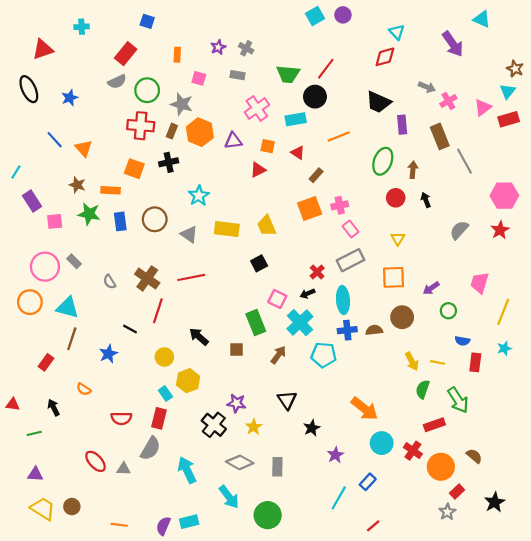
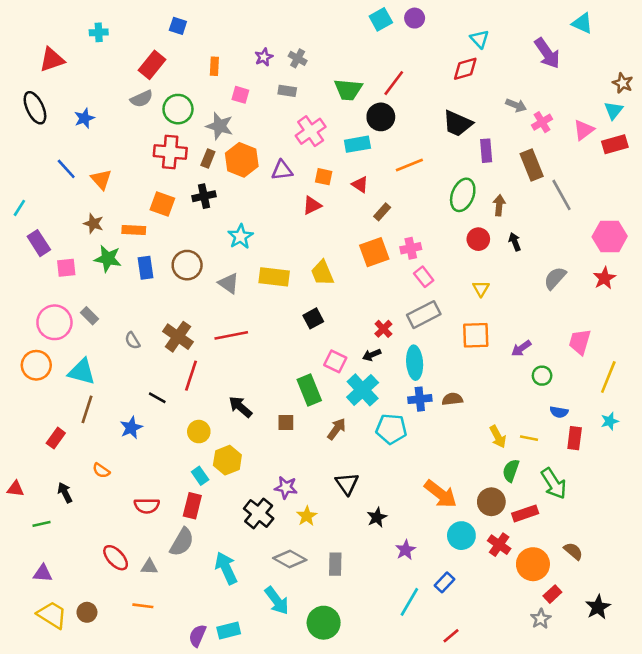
brown circle: (402, 317) -> (491, 502), moved
orange line: (119, 525) -> (143, 606), moved

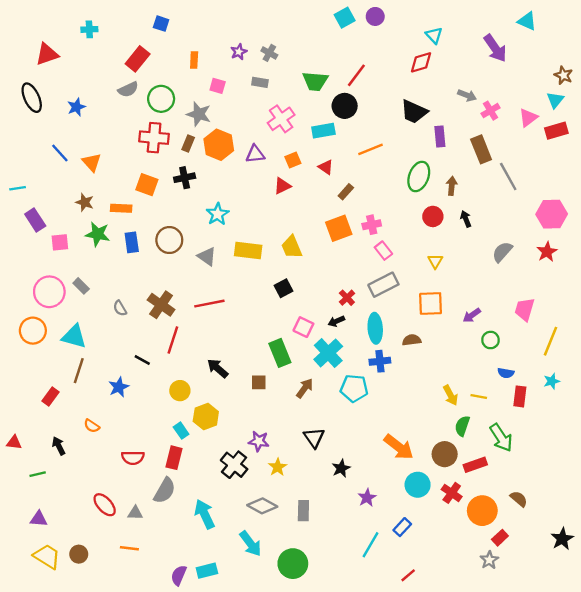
orange square: (324, 177) -> (293, 160), turned -35
cyan line: (19, 208) -> (18, 188), turned 49
brown semicircle: (452, 399) -> (412, 340), moved
black star: (598, 607) -> (562, 539), moved

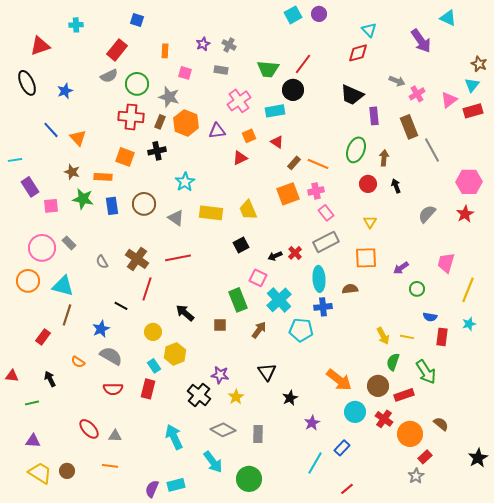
orange line: (371, 149) -> (318, 164), moved, turned 45
black arrow: (336, 321) -> (275, 256), moved
gray semicircle: (165, 491) -> (111, 356), moved, turned -90

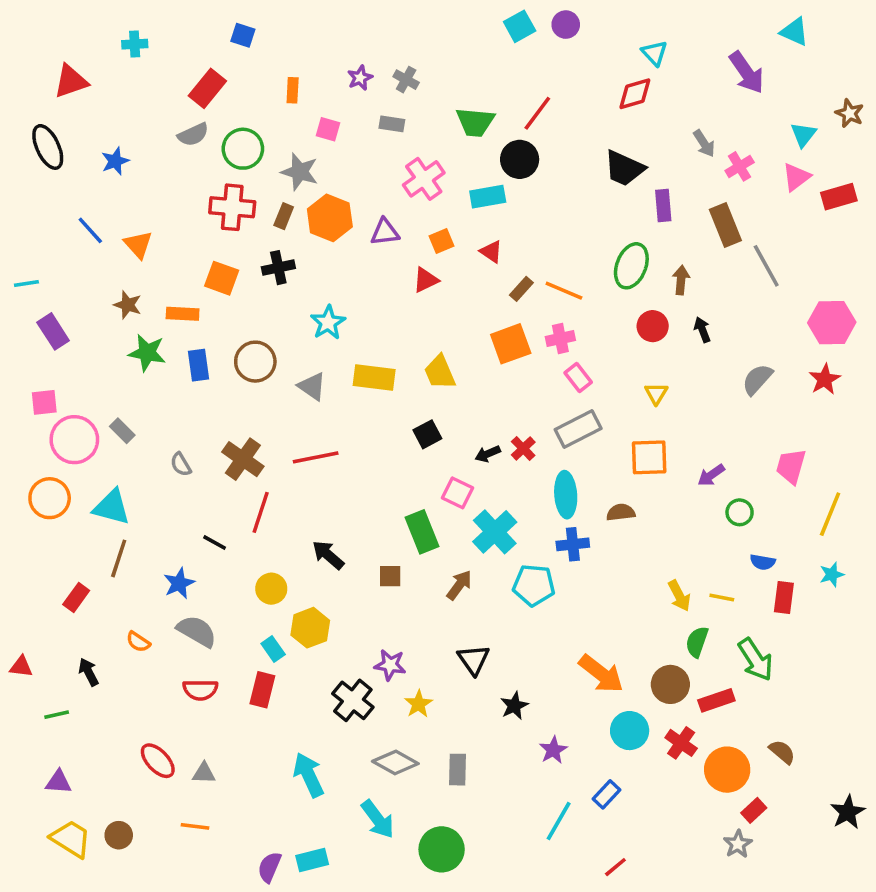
gray arrow: (397, 81) -> (704, 143), turned 35
cyan triangle: (472, 85) -> (803, 135), moved
pink square: (51, 206) -> (44, 402), moved

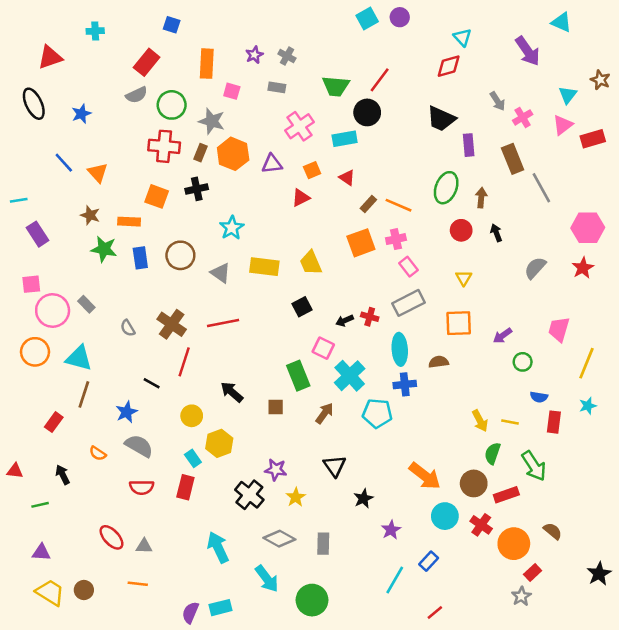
orange rectangle: (293, 90) -> (207, 64), size x1.6
red cross: (523, 449) -> (370, 317), turned -30

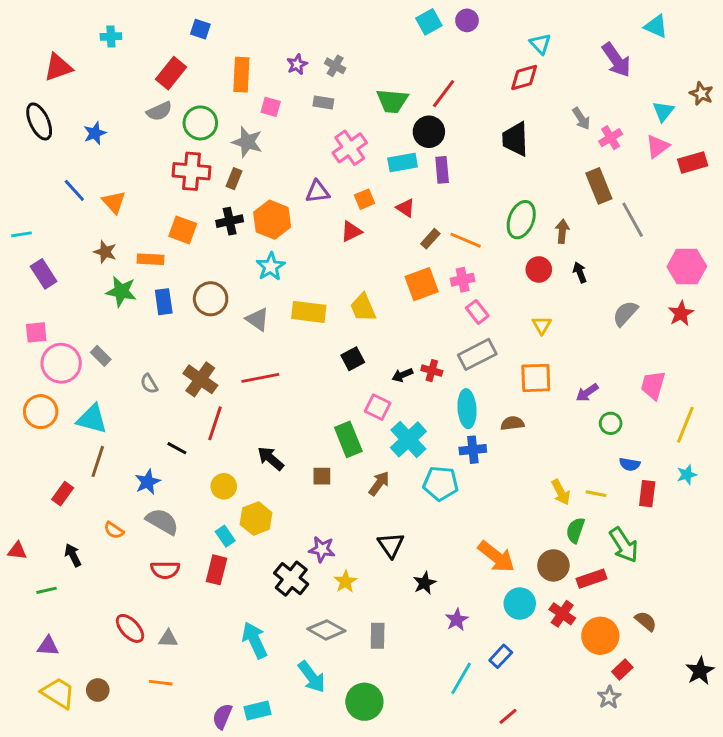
black trapezoid: (441, 119) -> (515, 139), turned 64
purple rectangle: (469, 145) -> (442, 170), moved
orange hexagon: (233, 154) -> (272, 220), moved

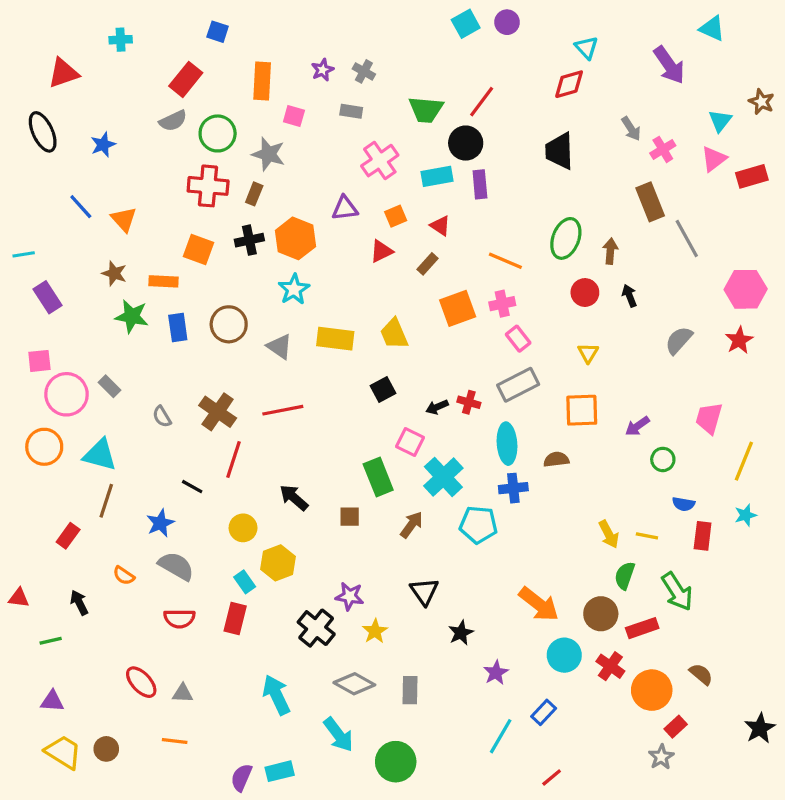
brown rectangle: (430, 239) -> (427, 264), moved

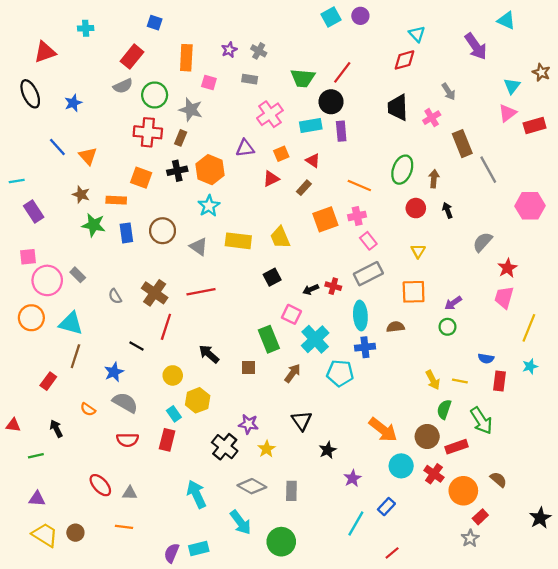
pink cross: (663, 149) -> (432, 118), moved
red star: (739, 340) -> (507, 268), moved
green circle: (663, 459) -> (447, 327), moved

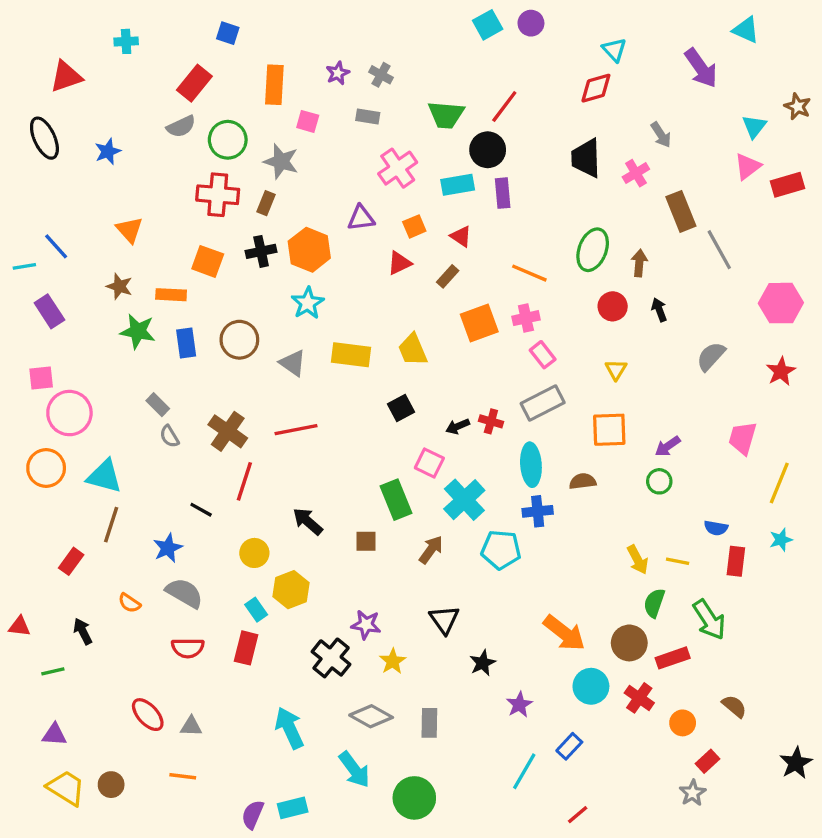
blue line: (57, 147) -> (56, 246), moved
red star: (507, 268) -> (781, 371), moved
gray rectangle: (78, 275) -> (158, 405), moved
orange circle: (463, 491) -> (683, 723), size x0.6

